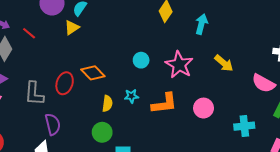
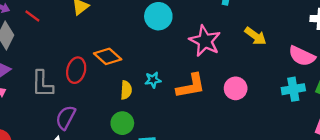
cyan circle: (141, 60) -> (158, 16), moved, size x1.5
purple semicircle: (53, 124) -> (66, 118), turned -135
cyan cross: (244, 126) -> (293, 89), moved

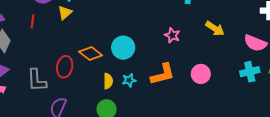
red line: (32, 16) -> (33, 21), moved, turned 64
cyan circle: (158, 16) -> (123, 48), moved
pink star: (205, 41) -> (172, 35), size x0.6
cyan star: (153, 80) -> (129, 80), moved

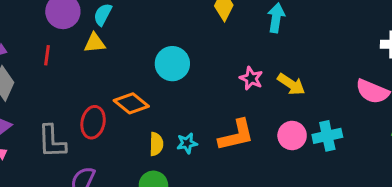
yellow triangle: (65, 13) -> (95, 43), turned 35
yellow arrow: (215, 29) -> (291, 84), moved
cyan circle: (123, 48) -> (172, 64), moved
cyan cross: (250, 72) -> (327, 136), moved

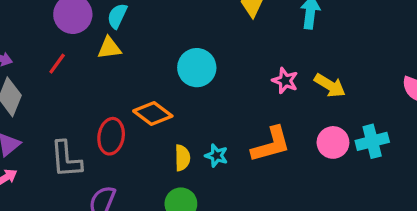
red line: (47, 55) -> (57, 64), turned 30
cyan star: (187, 143) -> (216, 156), turned 30

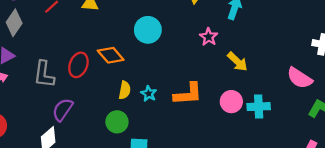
pink star: (285, 81) -> (209, 37), moved

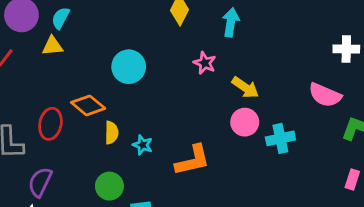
yellow semicircle: (125, 90) -> (112, 133), moved
orange L-shape: (188, 94) -> (193, 160), moved
pink circle: (231, 102) -> (245, 122), moved

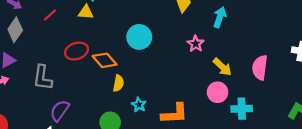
pink semicircle: (325, 95) -> (260, 67), moved, turned 65
red ellipse: (50, 124) -> (76, 51), moved, turned 50
cyan star: (143, 145) -> (139, 105), moved

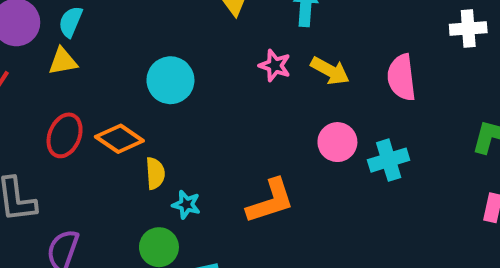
red ellipse: (76, 51) -> (65, 135), turned -35
yellow arrow: (222, 67) -> (330, 71), moved
cyan star: (139, 105) -> (186, 205), moved

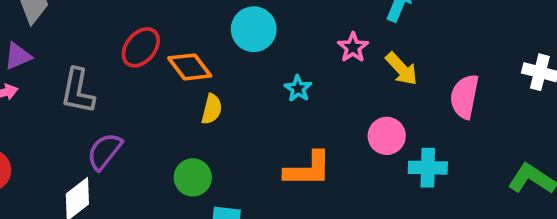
cyan star: (186, 205) -> (298, 89), moved

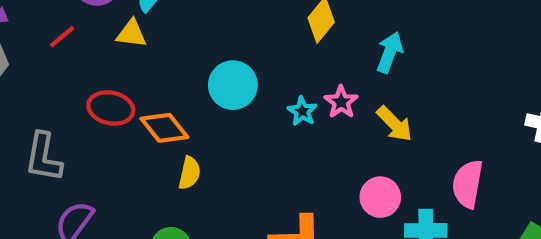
red ellipse: (141, 47) -> (111, 108), turned 63
cyan star: (298, 89) -> (302, 111), moved
pink semicircle: (465, 97) -> (468, 184), moved

